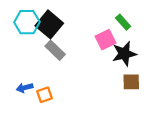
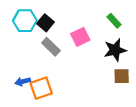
black square: (49, 24) -> (45, 23), size x0.7
pink square: (105, 40) -> (80, 37), moved
orange square: (45, 95) -> (41, 88), size x1.5

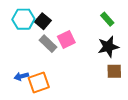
pink square: (80, 37) -> (66, 40), moved

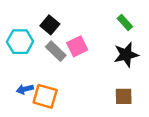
cyan hexagon: (23, 19) -> (20, 42), moved
brown square: (114, 71) -> (124, 96), moved
orange square: (39, 82) -> (45, 96), turned 35

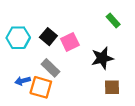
black square: (50, 25) -> (48, 37), moved
gray rectangle: (56, 51) -> (51, 68), moved
black star: (126, 55) -> (102, 58), moved

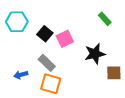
cyan hexagon: (18, 38) -> (17, 22), moved
orange square: (41, 87) -> (51, 84), moved
brown square: (112, 87) -> (114, 73), moved

